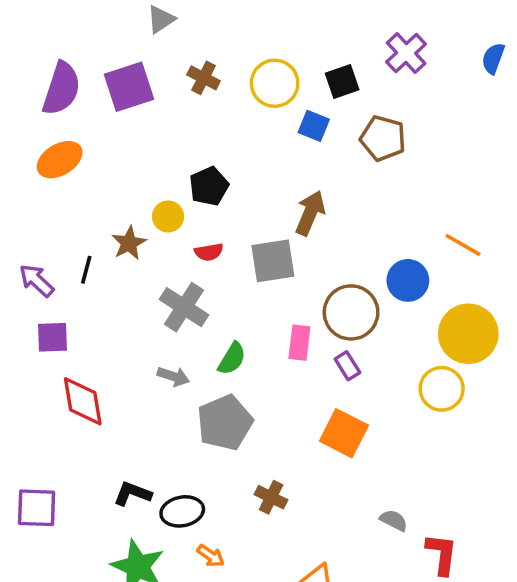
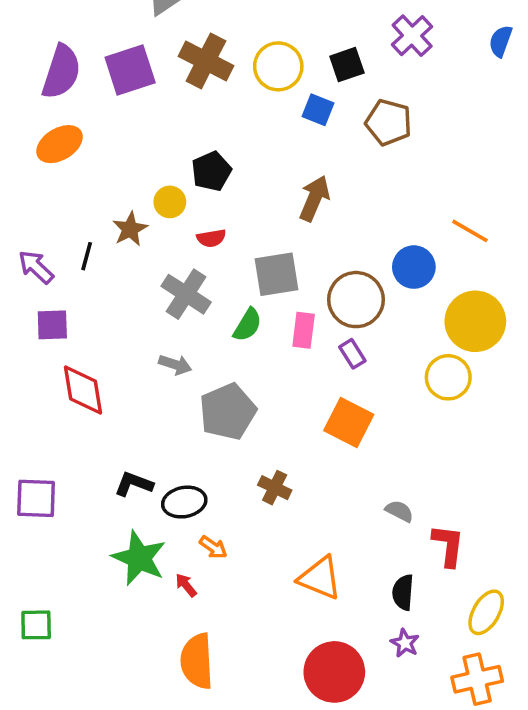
brown cross: (204, 78) -> (206, 61), size x1.6
gray square: (273, 261) -> (276, 274), moved
green semicircle: (232, 359) -> (248, 325), moved

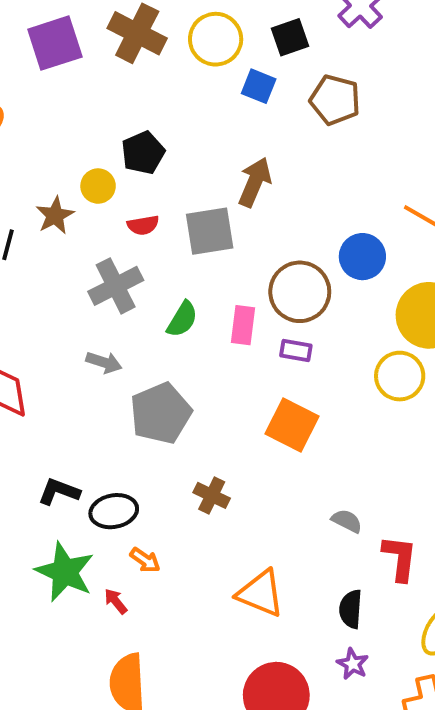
gray square: (276, 274) -> (210, 231), moved
gray cross: (186, 294) -> (116, 286), turned 30
purple rectangle: (352, 354) -> (296, 351), turned -48

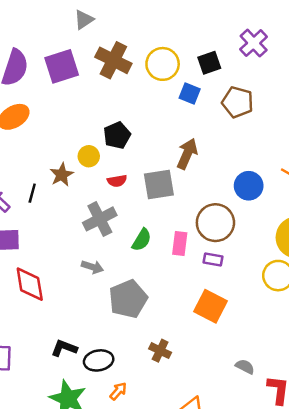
blue circle: (362, 257) -> (249, 186), moved
orange arrow: (145, 560) -> (118, 391), turned -84

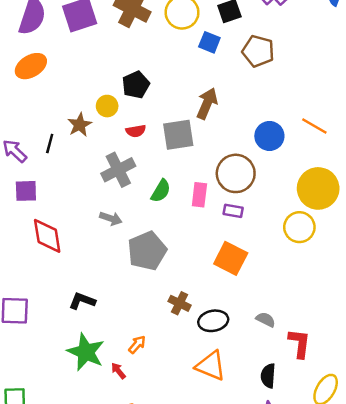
black ellipse: (99, 360) -> (213, 321), moved

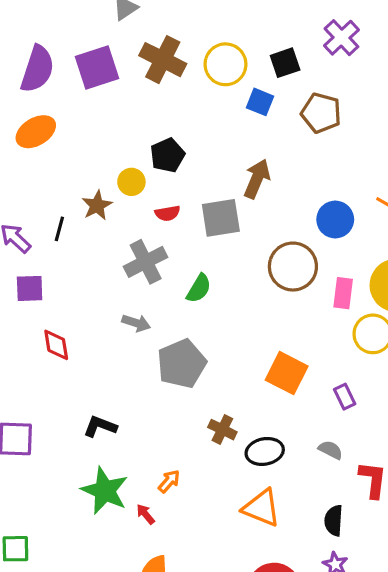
pink rectangle: (199, 195) -> (343, 293), moved
purple rectangle: (233, 211) -> (345, 397), moved, turned 54
red diamond: (47, 236) -> (56, 345), size x0.7

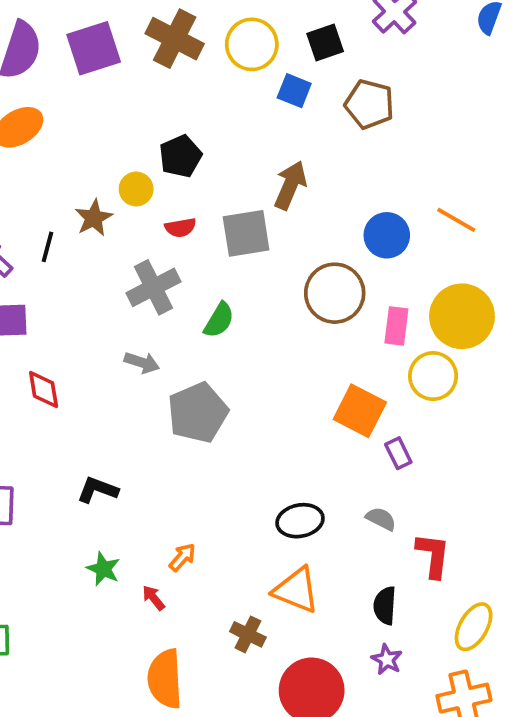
orange square: (287, 373) -> (360, 411), moved
brown cross: (222, 430) -> (248, 634), moved
green star: (105, 491) -> (103, 569), size x0.6

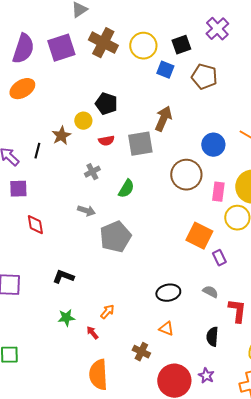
black pentagon: (180, 156) -> (106, 104), turned -30
gray cross: (153, 287) -> (92, 172), size x0.6
green star: (103, 569) -> (66, 318), turned -30
orange triangle: (296, 590) -> (166, 329), size x0.6
purple star: (387, 659) -> (206, 376), moved

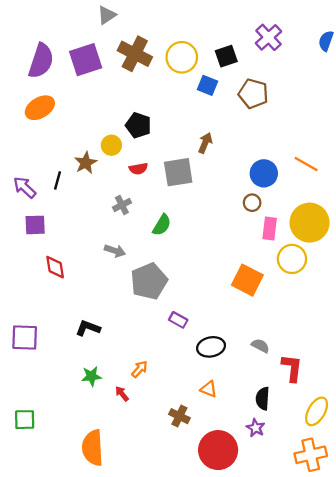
brown arrow: (163, 119) -> (205, 143), size x0.7
brown circle: (186, 175) -> (252, 203), moved, size x0.5
purple rectangle: (219, 258) -> (178, 320), moved, turned -35
orange semicircle: (98, 375) -> (93, 448), moved
purple star: (206, 376) -> (256, 428), moved

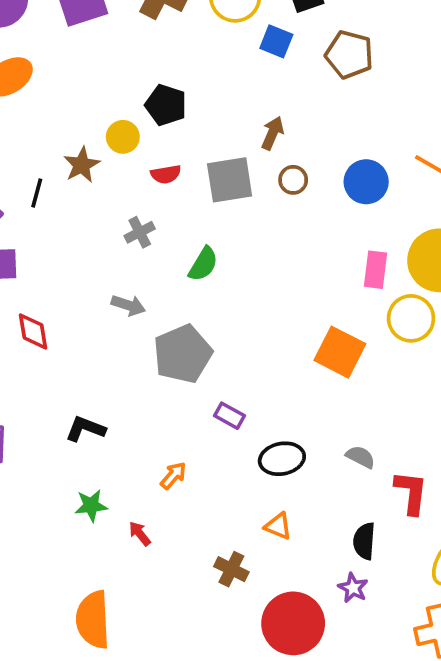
brown circle: (252, 203) -> (293, 180), moved
orange arrow: (140, 369) -> (173, 476), moved

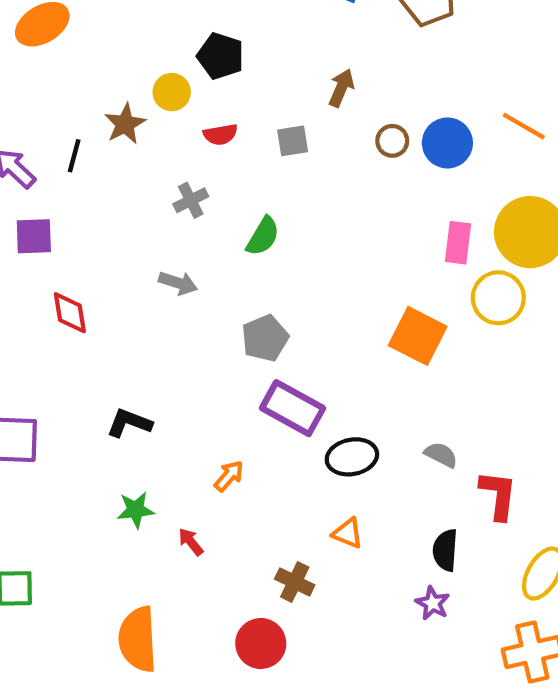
gray square: (230, 180) -> (293, 141), size x0.6
brown circle: (293, 180) -> (392, 141), moved
gray pentagon: (183, 354) -> (265, 338), moved, size x0.7
purple rectangle: (230, 416) -> (293, 408), size x1.8
red circle: (293, 623) -> (261, 644), moved, size x0.7

